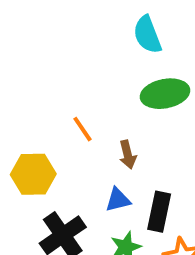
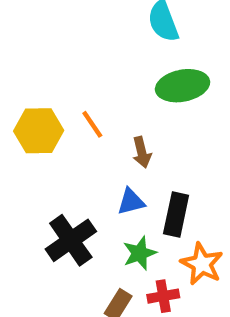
yellow hexagon: (33, 174) -> (39, 131), moved

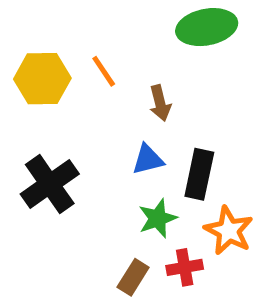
black cross: (71, 240) -> (50, 184), moved

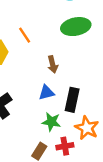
orange line: (104, 71) -> (25, 35), moved
green star: (158, 218) -> (51, 122), turned 30

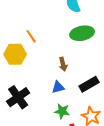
orange line: (25, 35) -> (31, 36), moved
black rectangle: (72, 100) -> (89, 84), moved, turned 48

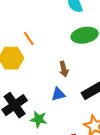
green star: (62, 111) -> (39, 119), moved

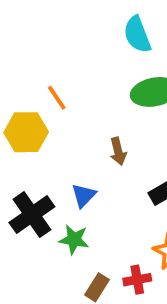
blue triangle: (58, 94) -> (84, 195), moved, turned -32

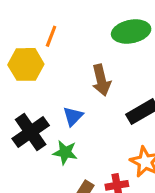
orange line: (57, 98) -> (51, 36), turned 55
brown arrow: (118, 151) -> (101, 80), size x1.4

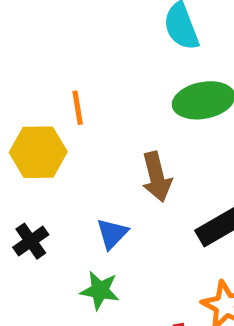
orange line: (51, 36) -> (78, 108), turned -30
black cross: (31, 132) -> (31, 241), moved, size x0.6

